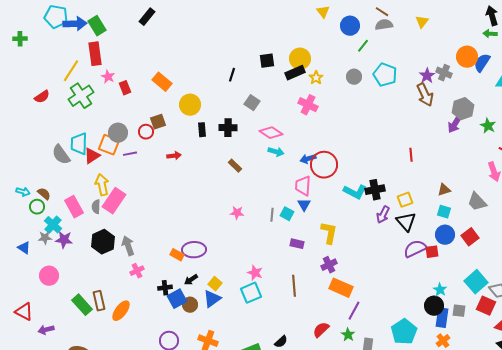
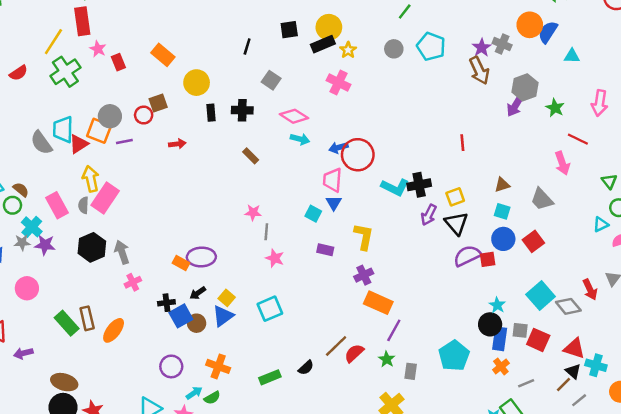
gray line: (272, 215) -> (266, 232), moved
pink star: (255, 273) -> (275, 258), moved
brown line: (294, 286) -> (336, 346), moved, turned 50
red square: (486, 306) -> (538, 340), moved

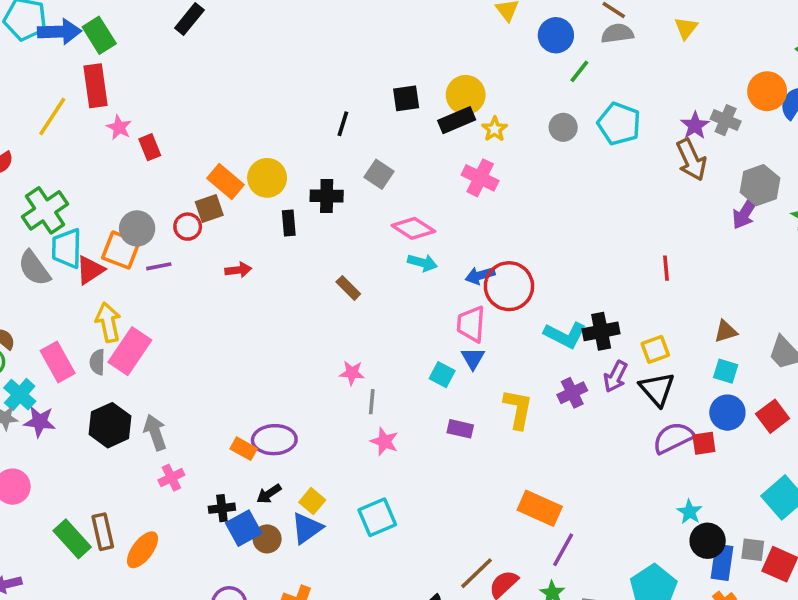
orange rectangle: (163, 55) -> (226, 181), moved
green cross: (65, 72) -> (45, 210), moved
black cross: (242, 110) -> (327, 196), moved
purple cross: (364, 275) -> (572, 393), moved
cyan star: (497, 305) -> (690, 512), moved

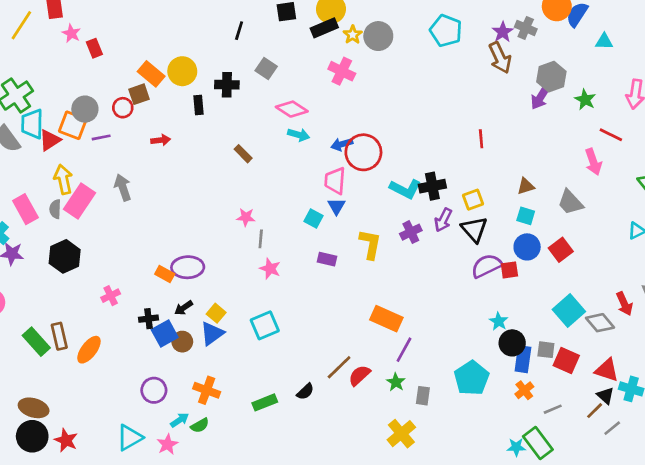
gray circle: (563, 127) -> (378, 36), moved, size x1.4
gray arrow: (155, 432) -> (123, 187), moved

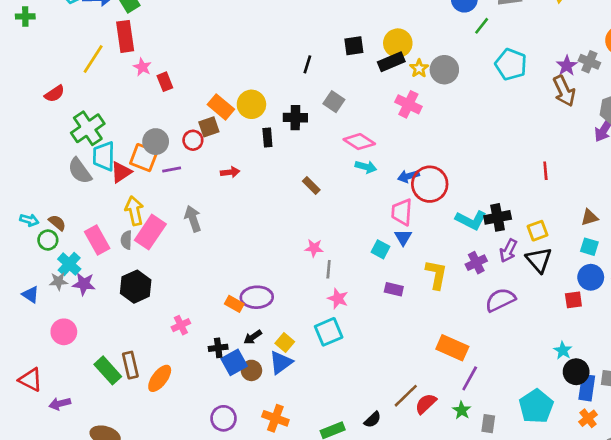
purple semicircle: (486, 266) -> (500, 300), moved
cyan square: (265, 325) -> (329, 332), moved

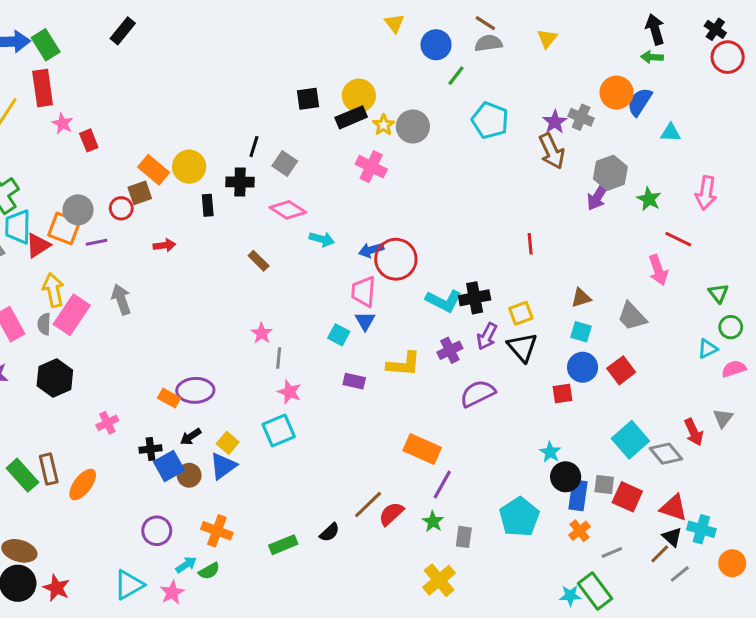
black line: (307, 64) -> (254, 147), moved
pink diamond: (359, 142) -> (288, 210), moved
pink star: (314, 248) -> (262, 333), turned 30
yellow L-shape: (436, 275) -> (404, 364), turned 84

